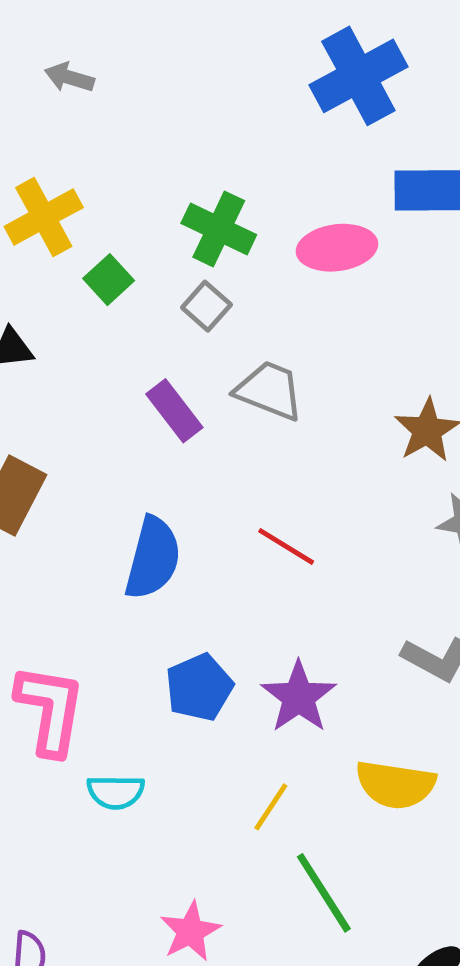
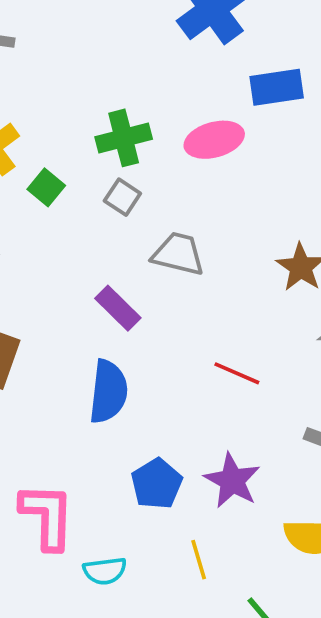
green cross: (219, 229) -> (124, 138), turned -32
purple rectangle: (174, 411) -> (118, 308), moved
red line: (286, 546) -> (237, 373), moved
yellow line: (271, 807) -> (199, 560), moved, turned -42

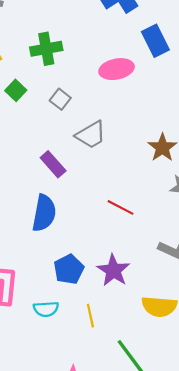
blue rectangle: (277, 87) -> (155, 41), turned 68
green cross: (124, 138) -> (46, 49), moved
gray trapezoid: (178, 254) -> (91, 135), turned 132
cyan semicircle: (105, 571) -> (46, 309), moved

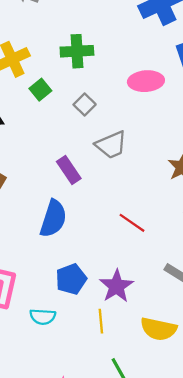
yellow line: (90, 316) -> (101, 321), moved

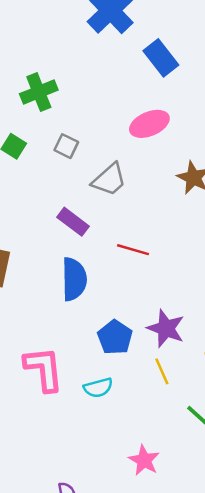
pink ellipse: (146, 81) -> (149, 124), moved
red line: (132, 223) -> (133, 250), moved

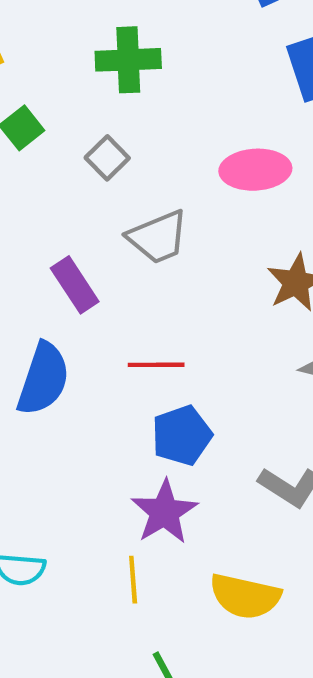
green cross: (39, 92) -> (128, 60), moved
red line: (133, 250) -> (156, 365), turned -36
blue pentagon: (115, 337) -> (182, 435), moved

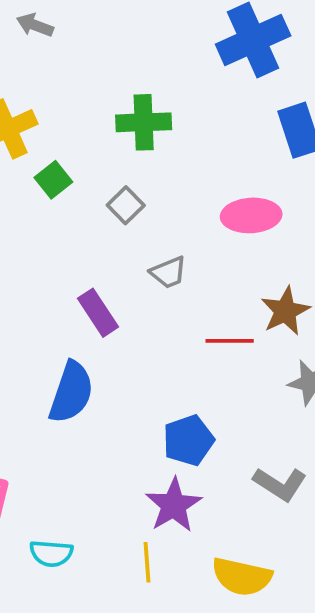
gray trapezoid: (158, 237) -> (168, 272), size x0.7
red line: (156, 365) -> (230, 341), moved

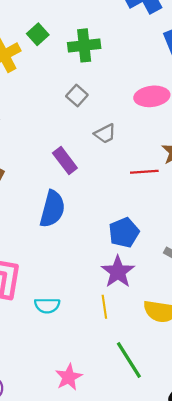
green square: (53, 180) -> (38, 34), moved

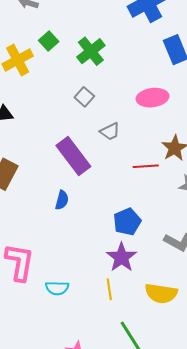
green cross: (84, 45) -> (91, 51), turned -32
purple rectangle: (65, 161) -> (73, 156), size x1.5
blue semicircle: (52, 209) -> (62, 200), size x0.6

